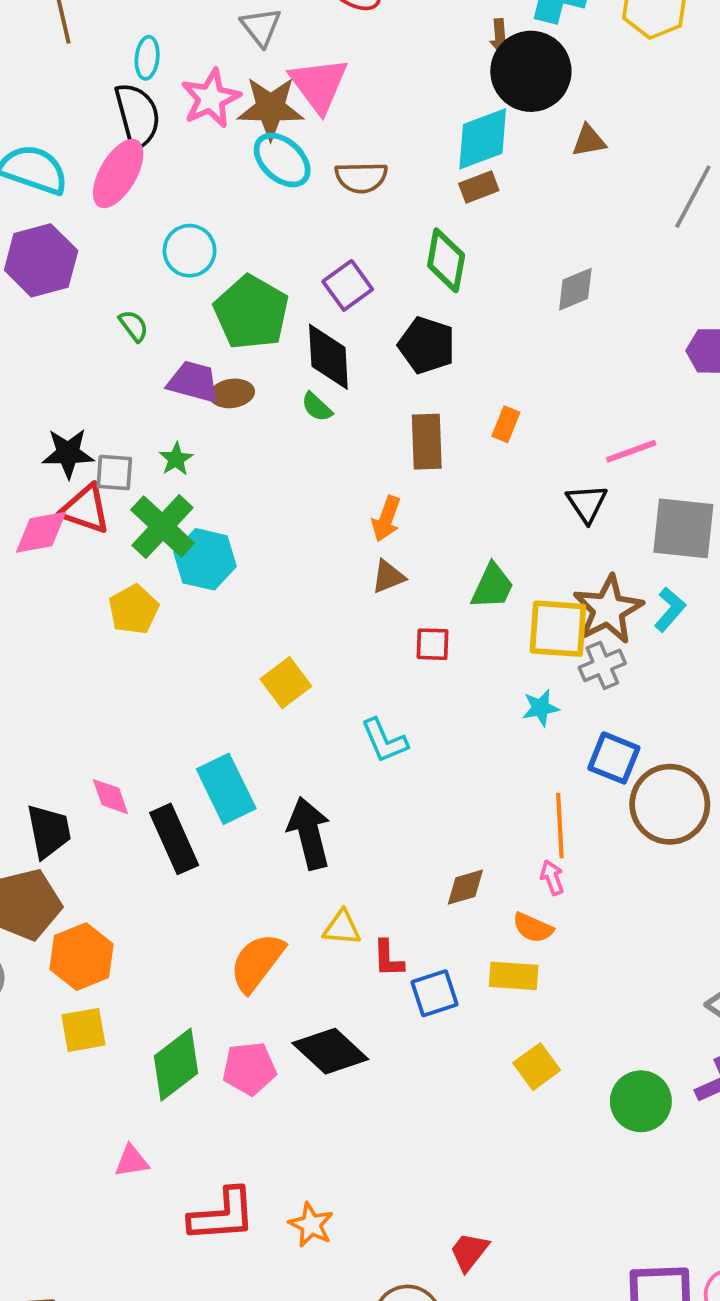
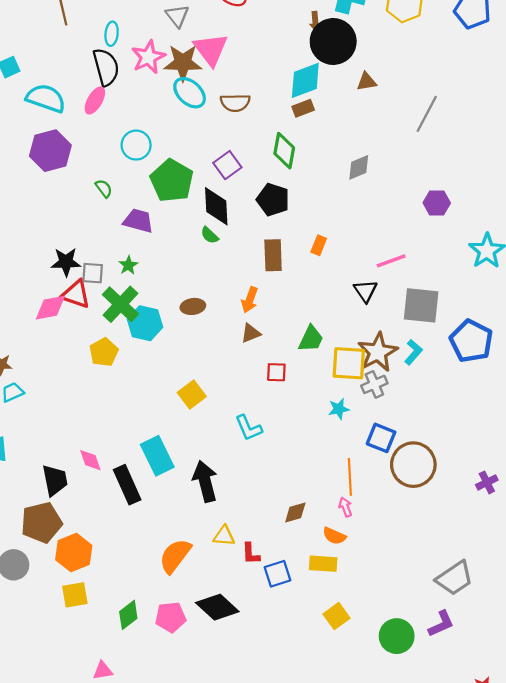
pink ellipse: (118, 174) -> (95, 100), size x0.7
brown ellipse: (232, 393) -> (193, 306), moved
green diamond: (176, 1065) -> (128, 615), size x0.7

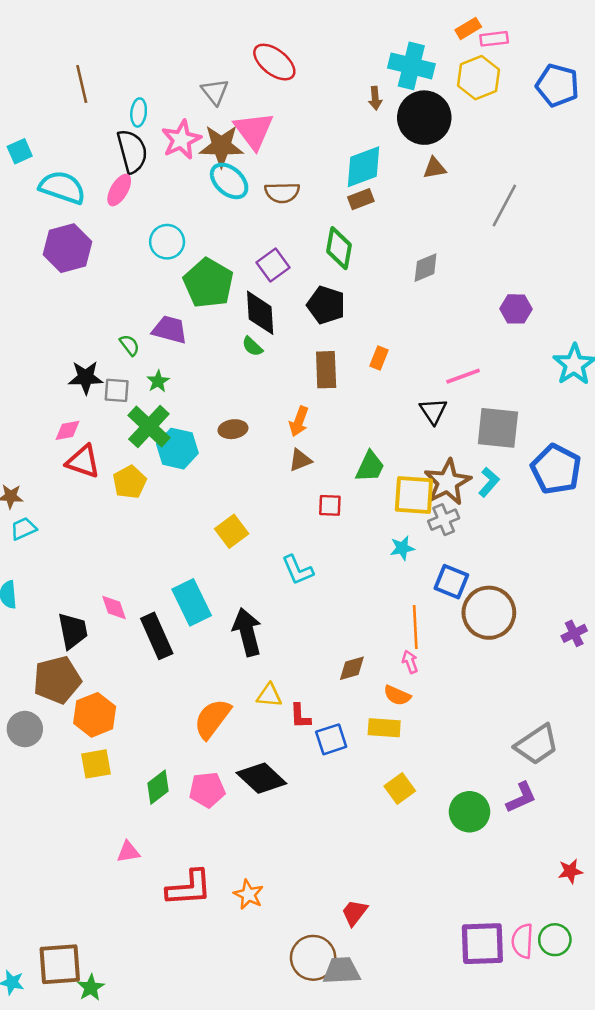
black circle: (333, 41) -> (424, 118), moved
green semicircle: (104, 188) -> (130, 345), moved
red triangle: (76, 294) -> (83, 461), moved
pink diamond: (50, 308) -> (68, 430), size x0.7

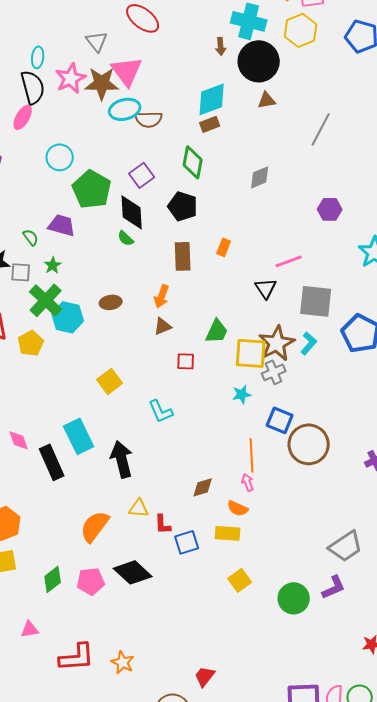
cyan ellipse: (229, 181) -> (125, 109), moved, turned -56

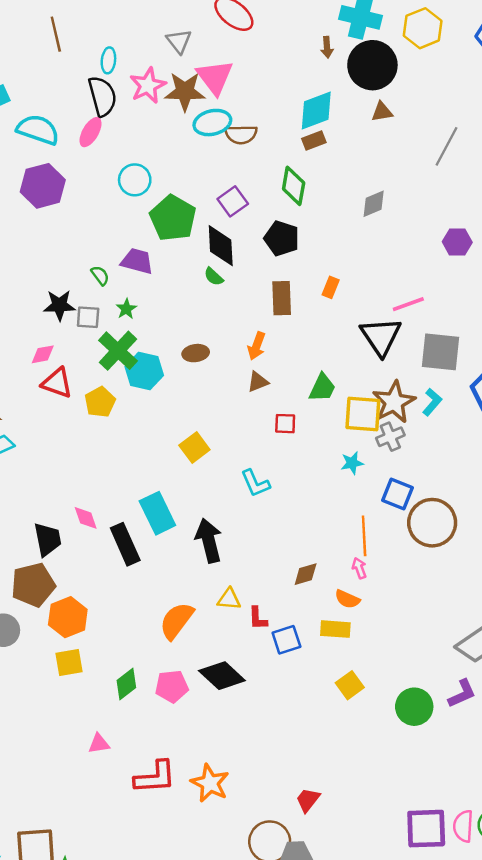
black triangle: (266, 288) -> (381, 336), size x1.6
orange star: (123, 662) -> (210, 783), size x1.4

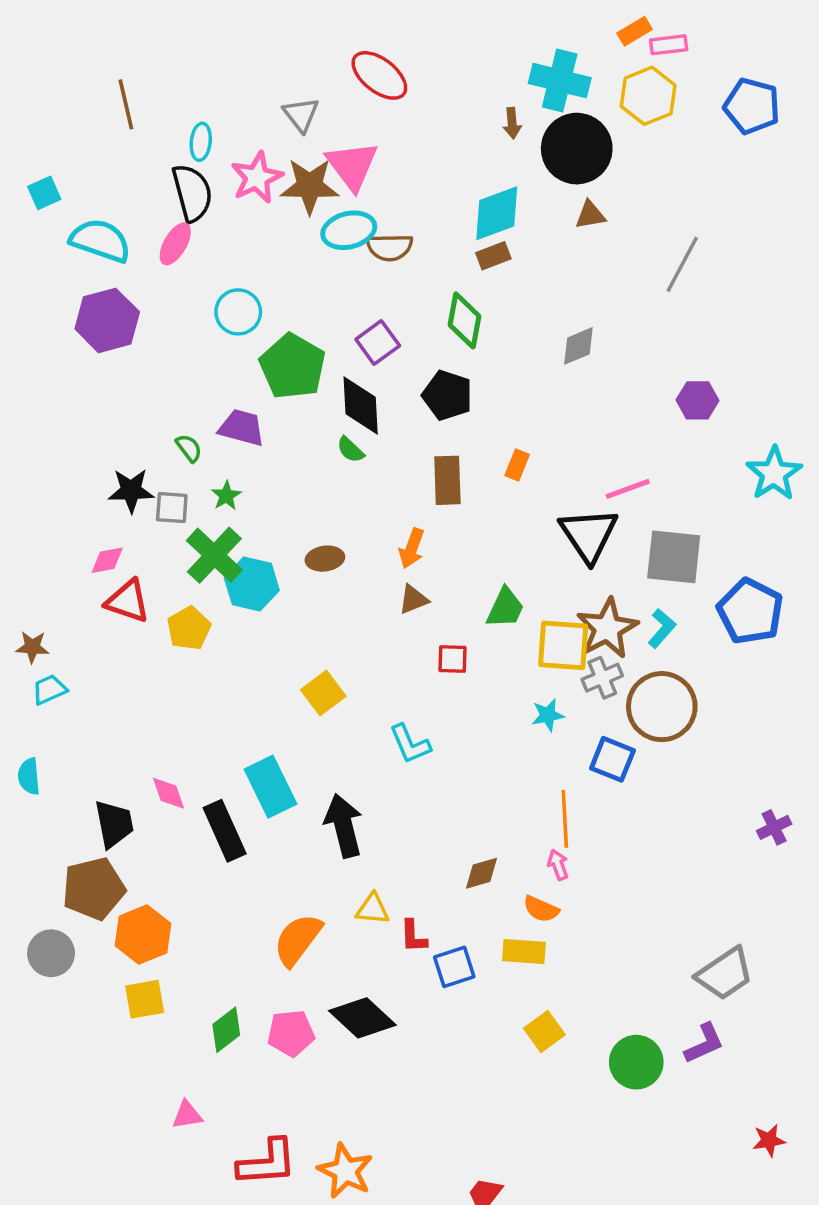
brown circle: (432, 523) -> (662, 707), moved

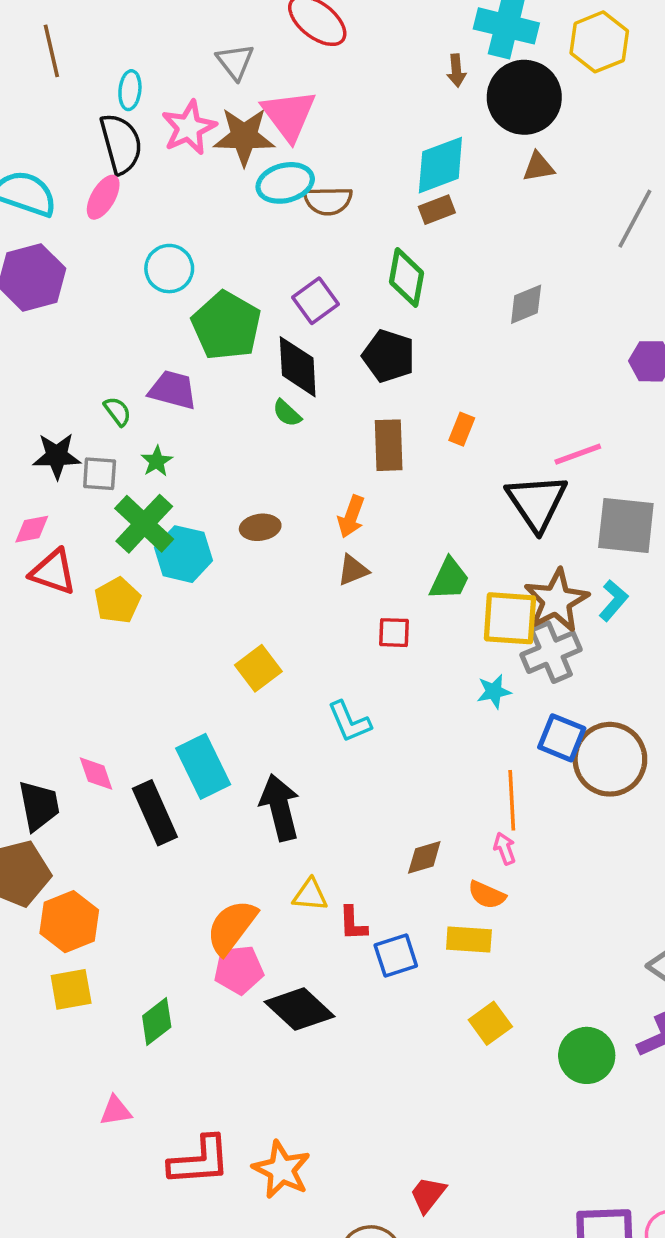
gray cross: (602, 678) -> (551, 652), size x1.4
brown circle: (662, 707) -> (610, 759), moved
pink pentagon: (291, 1033) -> (239, 970), moved

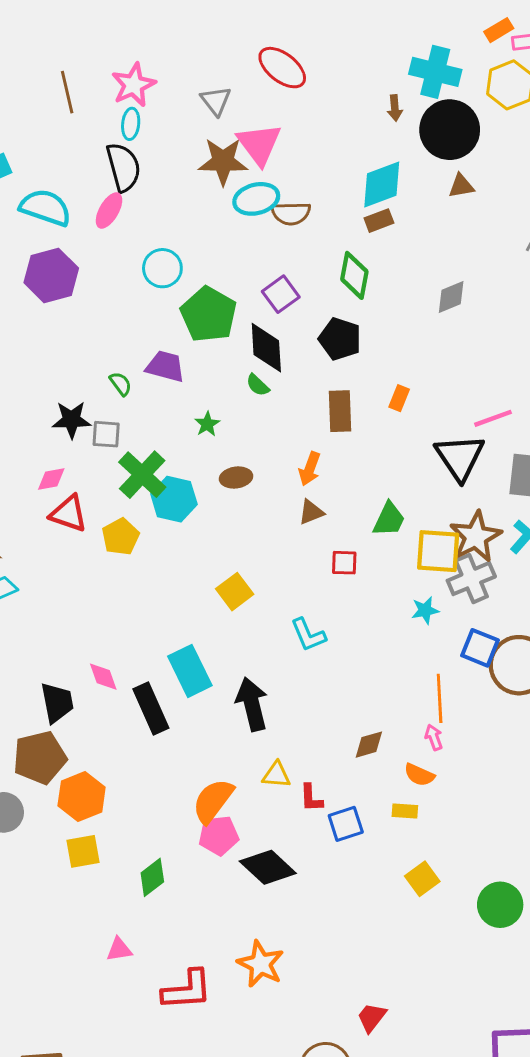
pink star: (189, 128) -> (134, 85), moved
green star: (157, 461) -> (207, 424), moved
yellow rectangle: (469, 939) -> (405, 811), size x0.7
orange star: (282, 1170) -> (261, 964), moved

